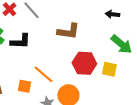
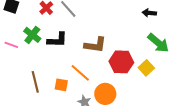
brown L-shape: (68, 31) -> (95, 45), moved
yellow square: (109, 69) -> (146, 68), turned 35

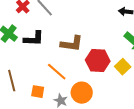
orange square: (61, 85) -> (38, 92), moved

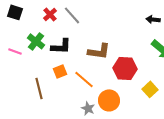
yellow square: (123, 67) -> (150, 89), moved
orange square: (38, 92) -> (60, 71), moved, turned -32

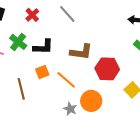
gray line: (72, 15) -> (67, 14), moved

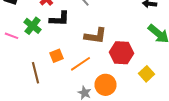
black L-shape: (43, 47) -> (60, 19), moved
orange line: (66, 80) -> (80, 64), turned -75

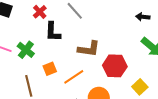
black L-shape: (60, 19) -> (53, 32), turned 90
green cross: (32, 26) -> (26, 50), moved

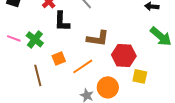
yellow square: (140, 87) -> (140, 76), moved, turned -35

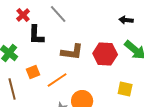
red hexagon: (124, 55) -> (105, 54), moved
yellow square: (140, 76) -> (125, 89), moved

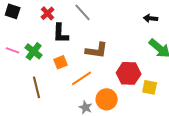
red hexagon: (105, 54) -> (129, 73), moved
orange square: (33, 72) -> (61, 62), moved

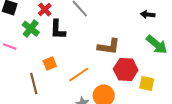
brown L-shape: (97, 50) -> (109, 47), moved
green cross: (34, 51) -> (31, 29), moved
orange square: (61, 62) -> (50, 64), moved

